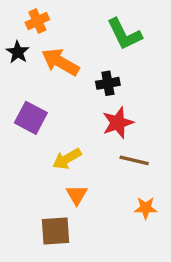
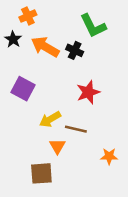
black cross: (108, 83) -> (75, 50), moved, turned 35
brown line: (134, 160) -> (76, 129), moved

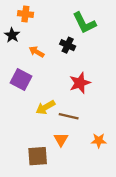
orange cross: (28, 16) -> (25, 14), turned 32
orange arrow: (45, 47) -> (37, 52), moved, size x0.6
orange triangle: (57, 146) -> (61, 139), moved

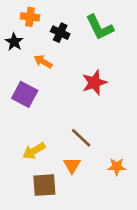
black cross: (68, 45) -> (60, 33), moved
red star: (80, 83) -> (94, 83), moved
yellow arrow: (45, 107) -> (34, 151), moved
brown line: (69, 116) -> (81, 138), turned 30

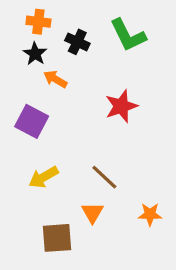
black star: (14, 42) -> (35, 54), moved
yellow arrow: (34, 151) -> (43, 177), moved

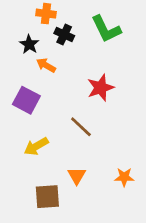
orange cross: (38, 22) -> (46, 14), moved
brown line: (104, 177) -> (81, 127), moved

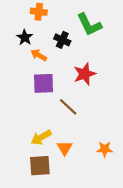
black cross: (64, 35) -> (62, 40), moved
purple square: (26, 100) -> (43, 83), moved, turned -30
yellow arrow: (36, 146) -> (41, 137), moved

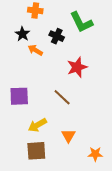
purple square: (43, 83) -> (19, 96), moved
orange triangle: (65, 148) -> (68, 136), moved
orange star: (105, 149) -> (95, 154), moved

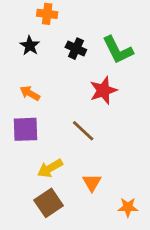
green L-shape: (81, 22) -> (118, 50), moved
orange arrow: (35, 50) -> (30, 93), moved
brown square: (36, 151) -> (49, 203), turned -30

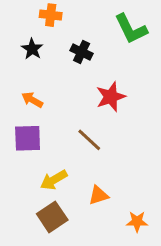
green L-shape: (118, 50) -> (131, 29), moved
orange triangle: (92, 183) -> (98, 195), turned 42

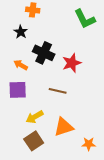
black cross: (82, 52) -> (44, 53), moved, size x1.5
brown line: (89, 140) -> (58, 91), turned -30
orange triangle: (98, 195) -> (64, 127), size x1.5

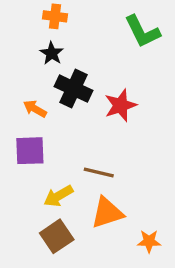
black star: (21, 32) -> (52, 53), moved
brown line: (58, 91) -> (99, 172), moved

